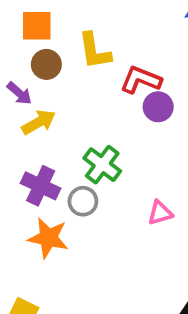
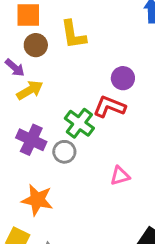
red L-shape: (141, 80) -> (109, 107), moved
pink triangle: (160, 213) -> (120, 176), moved
orange star: (48, 238) -> (37, 200), moved

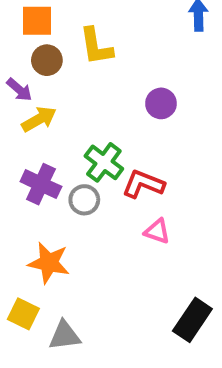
red L-shape: (109, 107) -> (143, 184), moved
pink triangle: (120, 176) -> (157, 231), turned 35

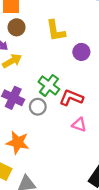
yellow L-shape: (96, 46) -> (56, 31), moved

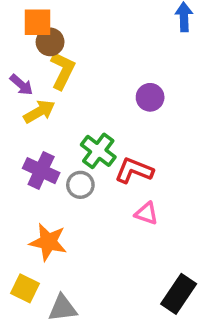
brown circle: (17, 27) -> (50, 42), moved
yellow L-shape: (56, 31) -> (63, 70), moved, turned -145

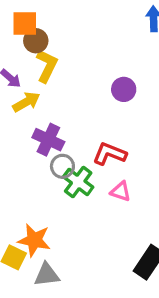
green cross: (98, 151) -> (78, 182), moved
purple cross: (41, 171) -> (48, 140), moved
orange star: (48, 242) -> (34, 240), moved

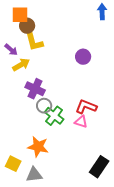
yellow L-shape: (47, 66) -> (34, 42), turned 140
red L-shape: (110, 154) -> (86, 107), moved
orange star: (34, 240) -> (38, 147), moved

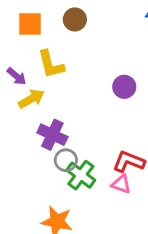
brown circle: (27, 26) -> (75, 19), moved

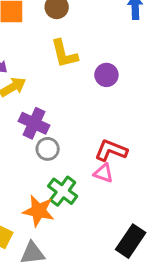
yellow L-shape: (51, 64) -> (64, 54), moved
green cross: (81, 175) -> (63, 191), moved

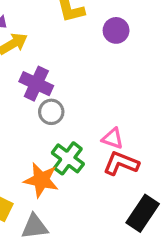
red L-shape: (111, 150) -> (121, 163), moved

